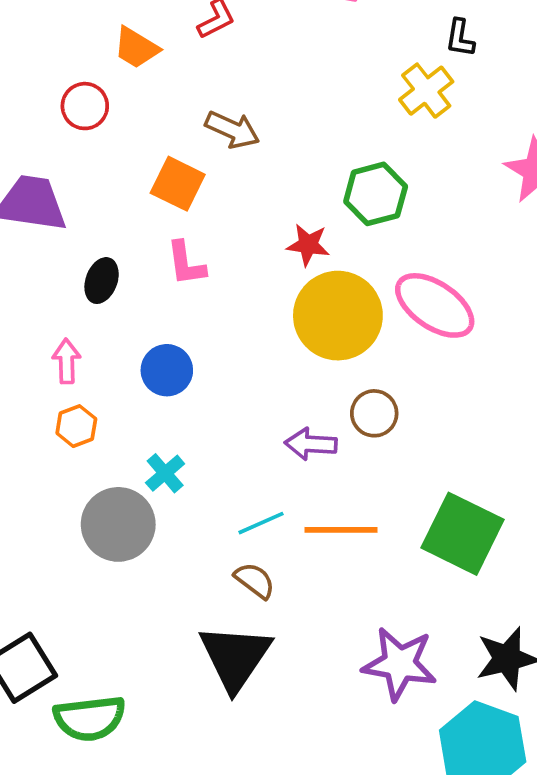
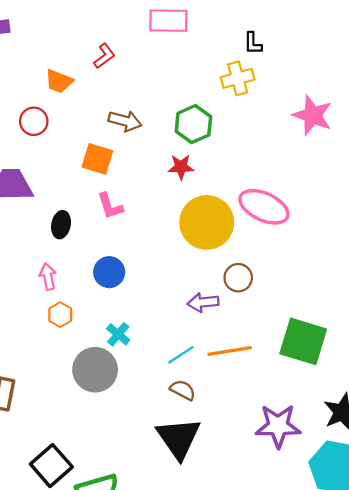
yellow cross: (426, 91) -> (238, 78), turned 32
green hexagon: (376, 194) -> (193, 124), moved
red star: (308, 245) -> (181, 167), moved

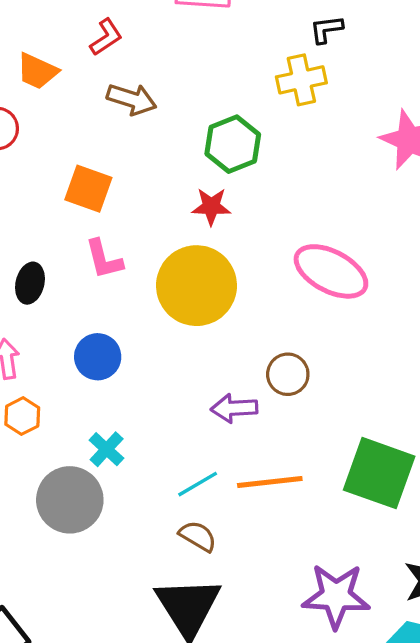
black L-shape: (253, 43) -> (326, 29), turned 80
brown arrow: (125, 121) -> (132, 99), moved
yellow circle: (207, 222) -> (197, 286), moved

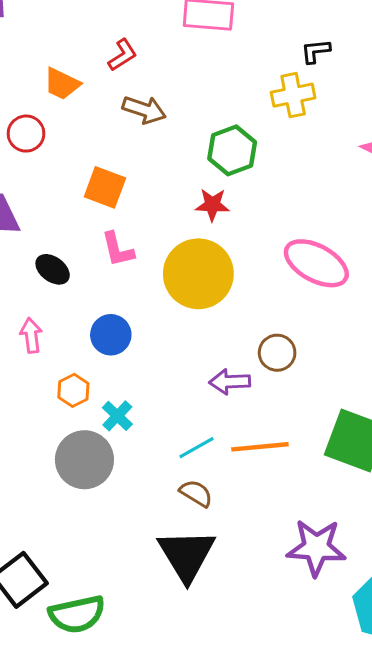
black ellipse: (30, 283) -> (53, 269), turned -68
orange hexagon: (22, 416) -> (73, 390), moved

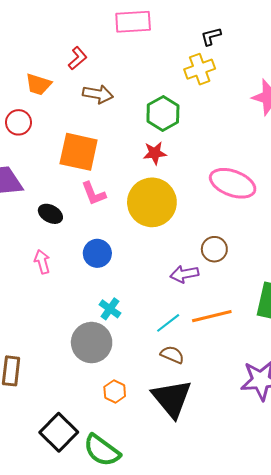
orange square: (105, 187) -> (79, 152), size x1.4
orange hexagon: (73, 390) -> (115, 391), moved
green semicircle: (77, 614) -> (102, 450), turned 57

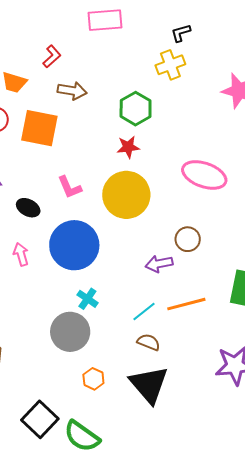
orange square: (79, 152) -> (39, 128), moved
blue circle: (97, 253) -> (74, 245), size x1.8

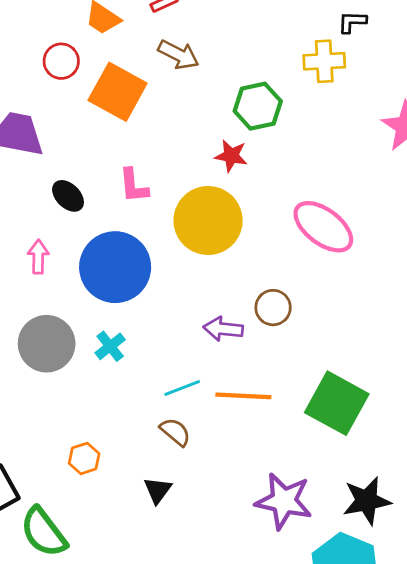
gray circle: (70, 332) -> (47, 344), moved
black triangle: (149, 385) -> (158, 490), size x0.5

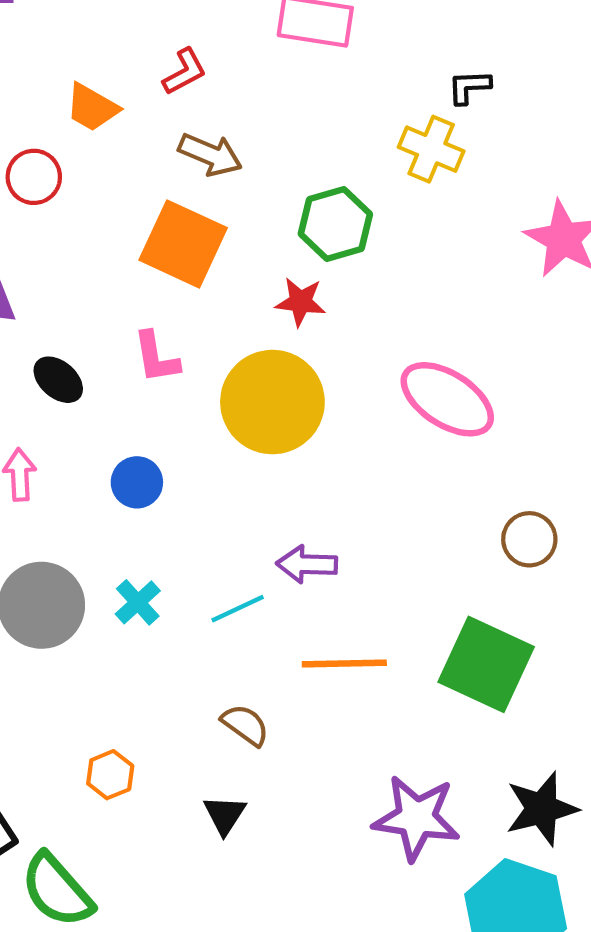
yellow cross: (324, 61) -> (431, 149), turned 30
orange square: (118, 92) -> (183, 244), moved
blue circle: (115, 267) -> (137, 482), size x0.5
brown circle: (273, 308) -> (529, 539), moved
cyan line: (182, 388) -> (238, 609), moved

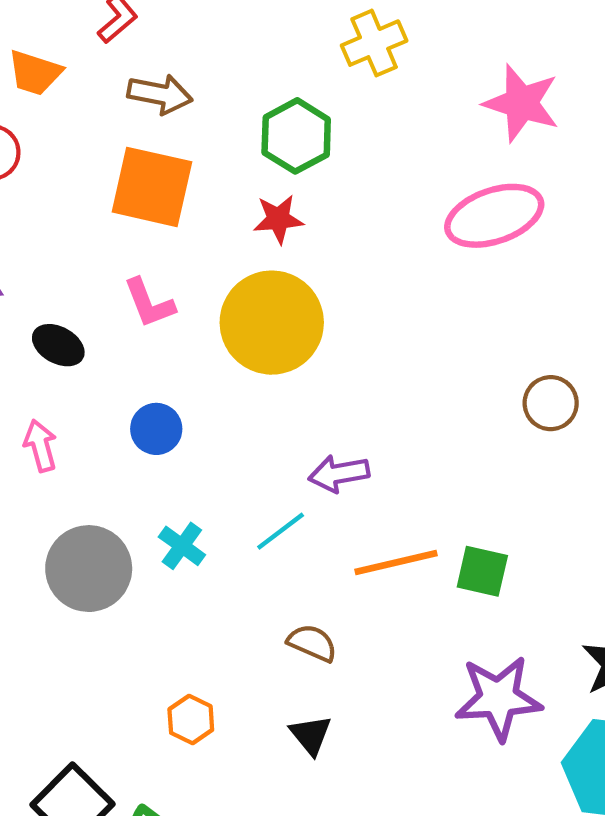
yellow cross: (431, 149) -> (374, 43), turned -34
pink ellipse: (447, 399) -> (494, 216), moved, turned -40
green square: (486, 664) -> (482, 571), moved, size x0.6

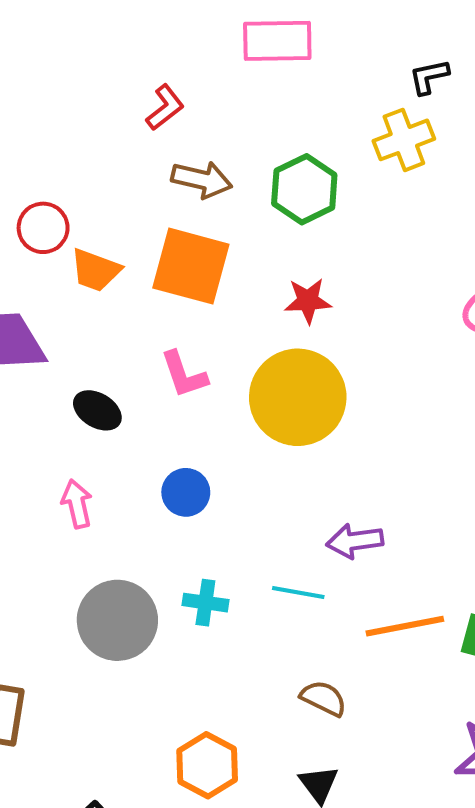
orange trapezoid: (35, 73) -> (96, 270), moved
green hexagon: (296, 136) -> (304, 189), moved
cyan line: (281, 531) -> (298, 593), turned 45
cyan cross: (182, 546) -> (205, 603), turned -30
orange hexagon: (191, 720) -> (207, 765), size x1.4

